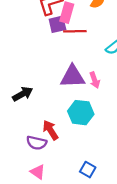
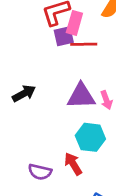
black arrow: (23, 94) -> (24, 93), moved
red arrow: (50, 130) -> (73, 164), moved

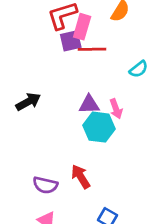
purple triangle: (81, 96) -> (89, 104), size x0.7
cyan hexagon: (90, 137) -> (99, 127), moved

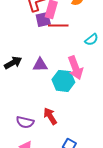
purple triangle: (89, 104) -> (40, 65), moved
pink arrow: (116, 109) -> (75, 68), size x1.6

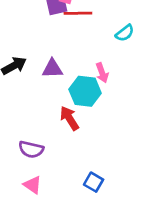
pink arrow: (75, 68) -> (102, 73), size x0.6
red arrow: (50, 116) -> (69, 118), moved

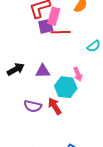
purple semicircle: (31, 149) -> (33, 106), moved

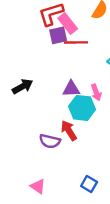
pink rectangle: (54, 16) -> (68, 23), turned -54
purple triangle: (43, 71) -> (71, 89), moved
purple semicircle: (33, 106) -> (50, 141), moved

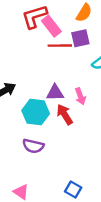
purple square: (58, 35) -> (80, 38), moved
cyan hexagon: (82, 108) -> (36, 112), moved
red arrow: (69, 130) -> (65, 114), moved

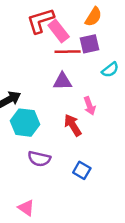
purple triangle: (55, 93) -> (62, 81), moved
cyan hexagon: (36, 112) -> (25, 123), moved
blue square: (73, 189) -> (82, 170), moved

